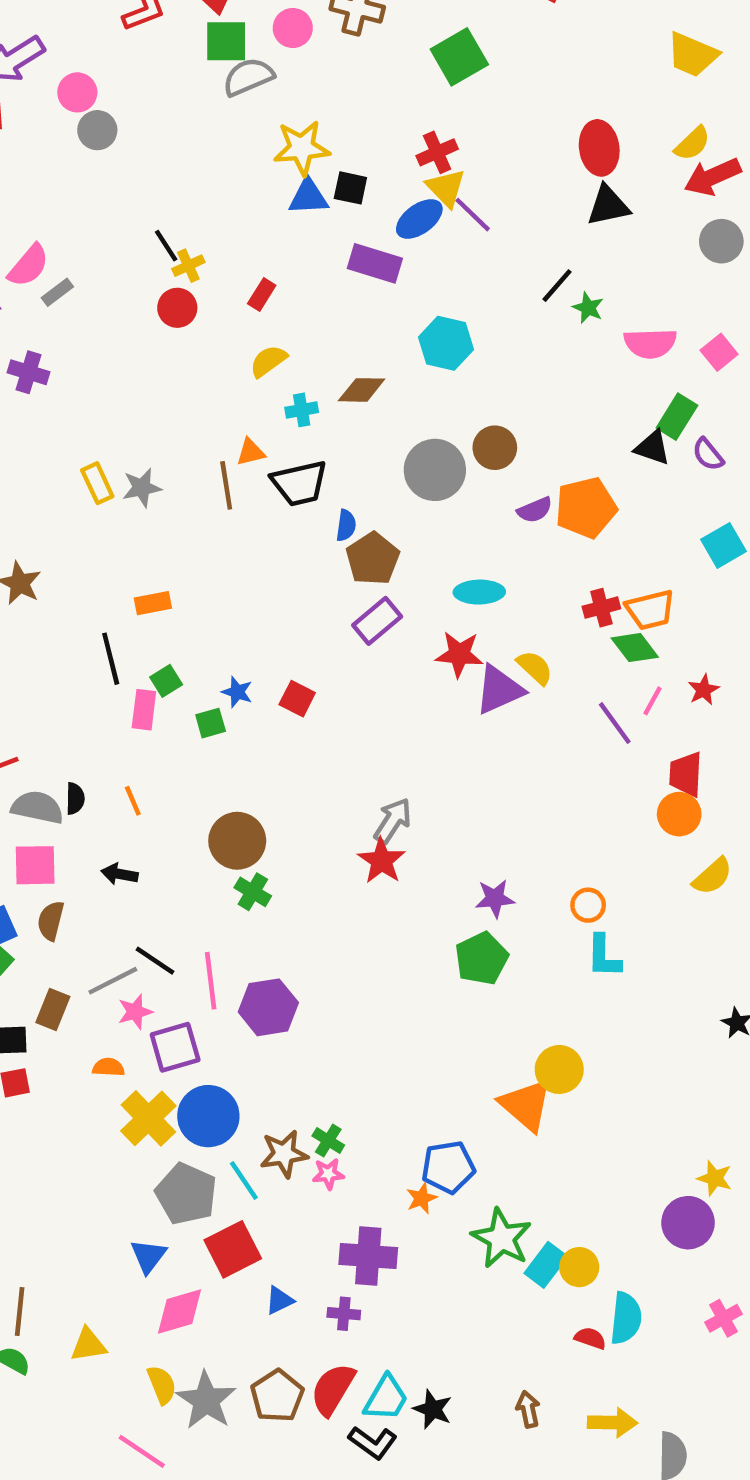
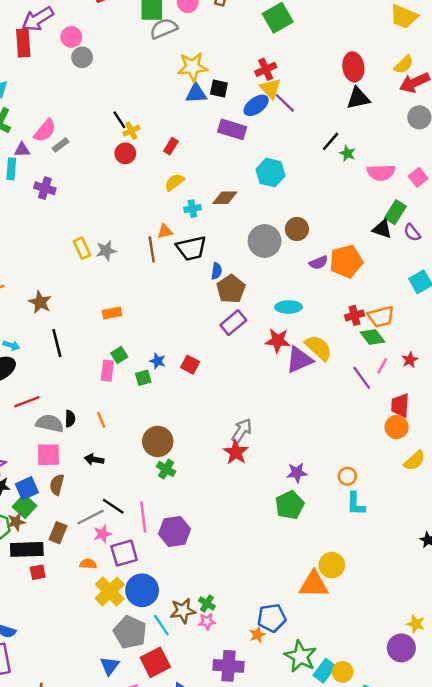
black line: (111, 659) -> (57, 343), moved
yellow semicircle: (535, 668) -> (319, 348), size x1.4
orange triangle: (526, 1105) -> (314, 584), turned -40

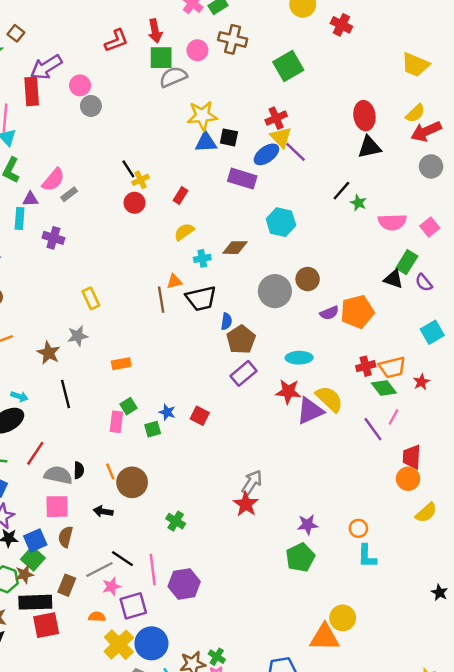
gray star: (106, 251) -> (78, 336), moved
red star: (410, 360) -> (421, 382), moved
red line: (27, 402) -> (35, 453), turned -35
brown circle: (158, 441) -> (132, 482), moved
red square: (38, 572) -> (46, 625), size x1.6

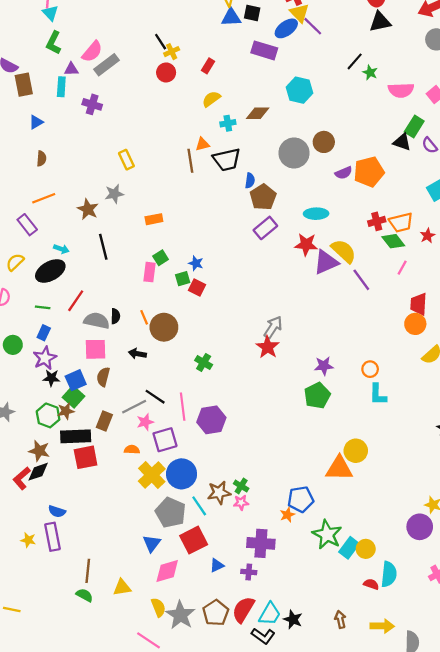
gray rectangle: (69, 194) -> (107, 65), size x1.6
red square: (200, 416) -> (197, 288), moved
purple line: (373, 429) -> (361, 280), moved

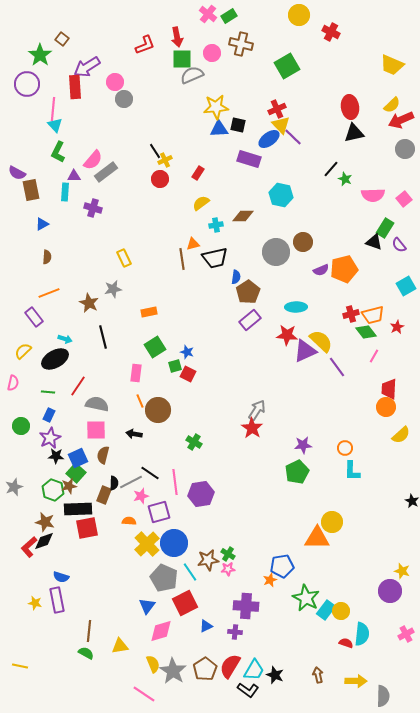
green square: (161, 258) -> (155, 347), size x1.5
pink rectangle: (150, 272) -> (136, 373), moved
black semicircle: (115, 316) -> (114, 483), moved

